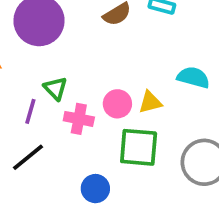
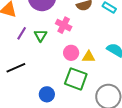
purple line: (30, 111) -> (22, 33), moved
pink cross: (79, 119) -> (64, 25), moved

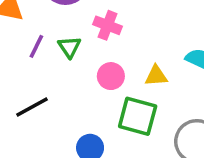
pink circle: (71, 53) -> (111, 76), moved

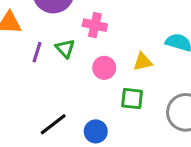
black line: (32, 107) -> (53, 124), moved
green square: (138, 116) -> (132, 99), size x0.7

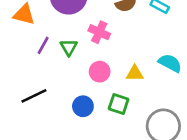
black line: (53, 124) -> (34, 96), moved
blue circle: (96, 131) -> (83, 106), moved

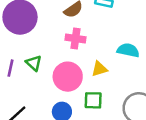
pink cross: (99, 32) -> (75, 39), moved
pink circle: (100, 72) -> (68, 77), size x1.5

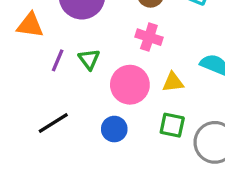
green square: (93, 100) -> (172, 125), moved

